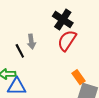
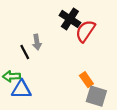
red semicircle: (67, 40) -> (85, 31), moved

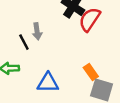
blue triangle: (21, 90) -> (48, 83), moved

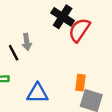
orange rectangle: (91, 72) -> (80, 83), turned 42

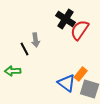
orange rectangle: (80, 83) -> (81, 74), turned 32
blue triangle: (37, 93) -> (67, 83), moved, turned 36

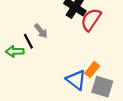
gray arrow: (36, 40) -> (41, 31), turned -32
green arrow: (13, 71) -> (15, 51), moved

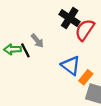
green arrow: (15, 51) -> (12, 49), moved
blue triangle: (76, 80) -> (71, 65), moved

